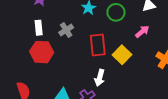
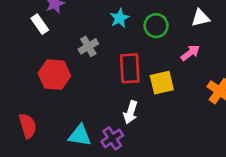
white rectangle: (39, 28) -> (40, 24), moved, turned -32
yellow square: (122, 55) -> (162, 83), turned 30

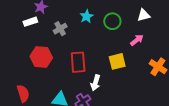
white rectangle: (40, 24) -> (30, 22), turned -72
gray cross: (88, 46) -> (60, 29), moved
red rectangle: (130, 68) -> (78, 62), moved

